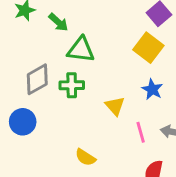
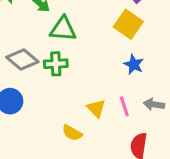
gray diamond: (37, 79) -> (22, 59), turned 72
yellow triangle: (115, 106) -> (96, 108), moved

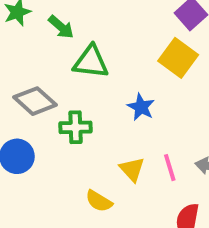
green cross: (56, 64) -> (76, 127), moved
blue star: (134, 64) -> (141, 107), moved

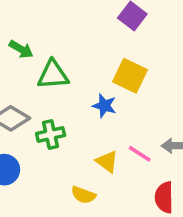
yellow square: (178, 58) -> (130, 76), moved
pink line: (170, 168) -> (140, 154), turned -30

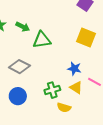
blue star: (104, 106) -> (74, 69), moved
green cross: (51, 134) -> (52, 90), moved

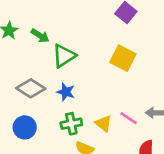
green triangle: (42, 40) -> (64, 56), turned -30
blue star: (74, 69) -> (66, 92), moved

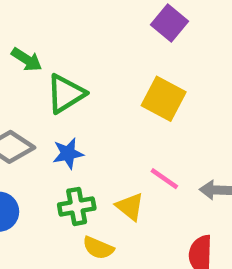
blue star: (66, 92) -> (68, 153), turned -30
pink line: (129, 118) -> (164, 179), moved

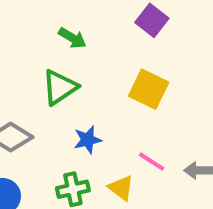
green arrow: (27, 60) -> (72, 38), moved
blue star: (68, 153) -> (88, 140), moved

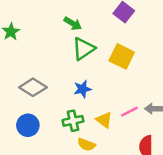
green triangle: (60, 87) -> (84, 49), moved
pink line: (152, 162) -> (129, 112), moved, turned -60

